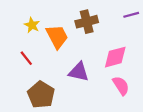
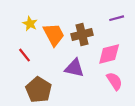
purple line: (131, 15) -> (117, 18), moved
brown cross: (87, 22) -> (82, 34), moved

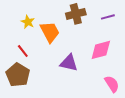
brown cross: (82, 34) -> (76, 14), moved
pink semicircle: (114, 81) -> (112, 84), moved
brown pentagon: (39, 90) -> (18, 75), moved

